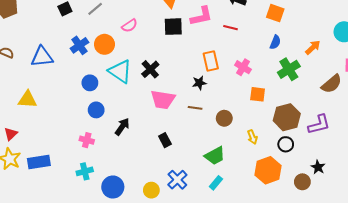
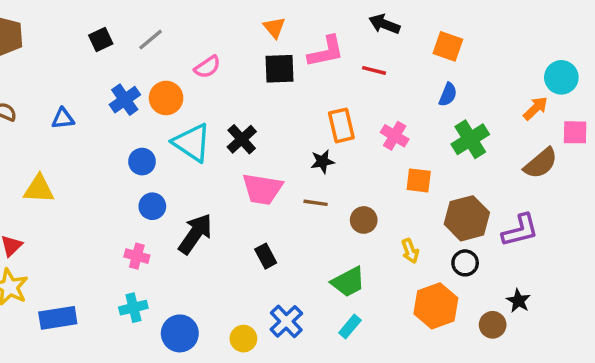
orange arrow: (313, 47) -> (536, 108), moved
blue triangle: (42, 57) -> (63, 119), size x0.6
black arrow: (122, 127) -> (195, 234), size x1.4
blue rectangle: (39, 162) -> (58, 318), moved

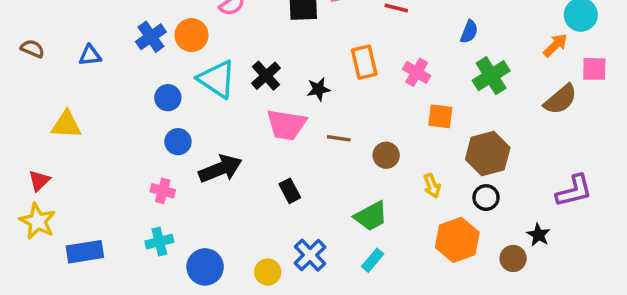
black star: (322, 162) -> (318, 89), moved
purple L-shape: (520, 230) -> (574, 191), moved
black arrow: (195, 234) -> (220, 169), turned 33

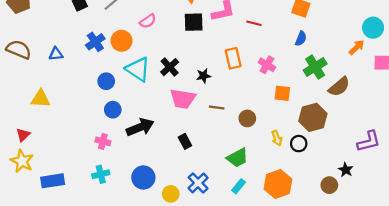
brown semicircle: (32, 49) -> (19, 50), size x1.6
brown semicircle: (560, 99) -> (339, 87), moved
black circle: (486, 198) -> (299, 144), moved
orange hexagon: (457, 240) -> (278, 184), moved
blue circle: (205, 267) -> (143, 177), moved

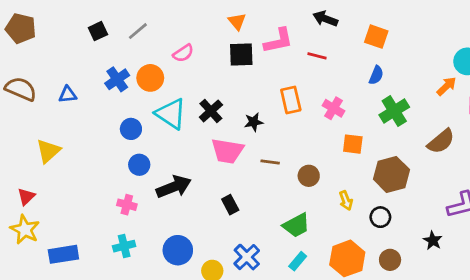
brown semicircle: (339, 87) -> (441, 141), moved
yellow triangle: (41, 99) -> (48, 151), turned -45
black circle: (299, 144) -> (380, 217), moved
brown circle: (329, 185) -> (390, 260), moved

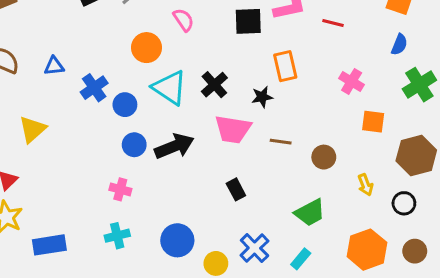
pink semicircle: (183, 53) -> (184, 20), turned -90
blue cross: (117, 79) -> (94, 88), moved
orange rectangle: (291, 100) -> (285, 66), moved
black arrow: (174, 187) -> (174, 146), moved
cyan rectangle: (298, 261) -> (301, 259), moved

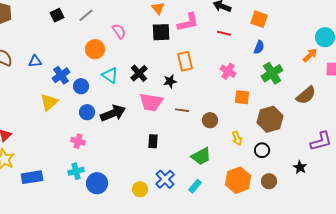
red line: (333, 23) -> (224, 33), moved
cyan triangle: (170, 88) -> (110, 75), size x0.7
yellow triangle: (32, 129) -> (49, 102), moved
black rectangle: (236, 189) -> (153, 141), turned 32
blue circle: (177, 240) -> (97, 183), moved

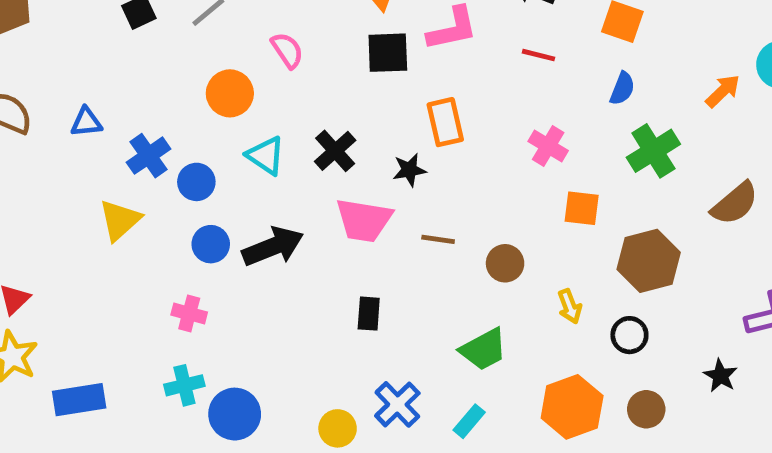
orange arrow: (310, 55) -> (723, 91), moved

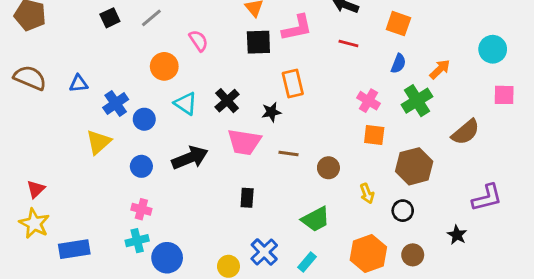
orange arrow: (723, 91) -> (440, 69), moved
pink cross: (548, 146) -> (368, 101), moved
blue circle: (211, 244) -> (141, 166), moved
pink cross: (189, 314) -> (141, 209), moved

